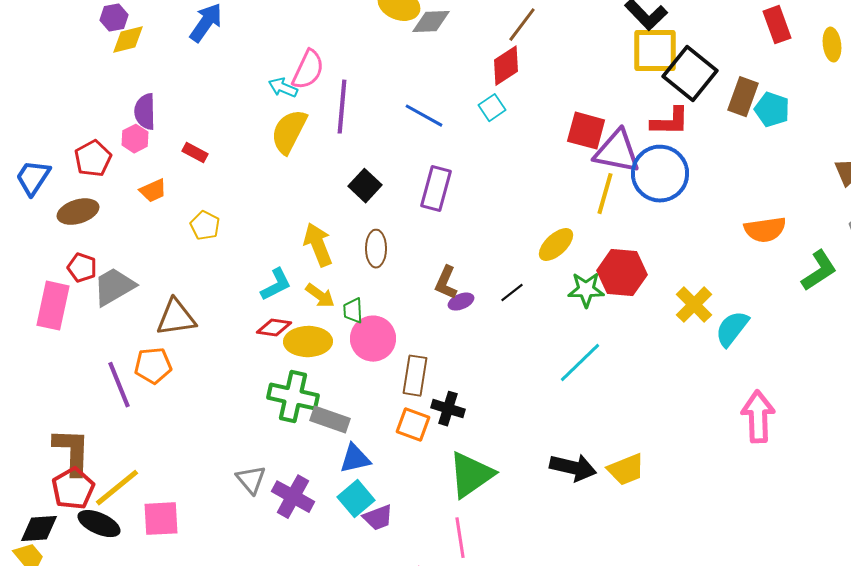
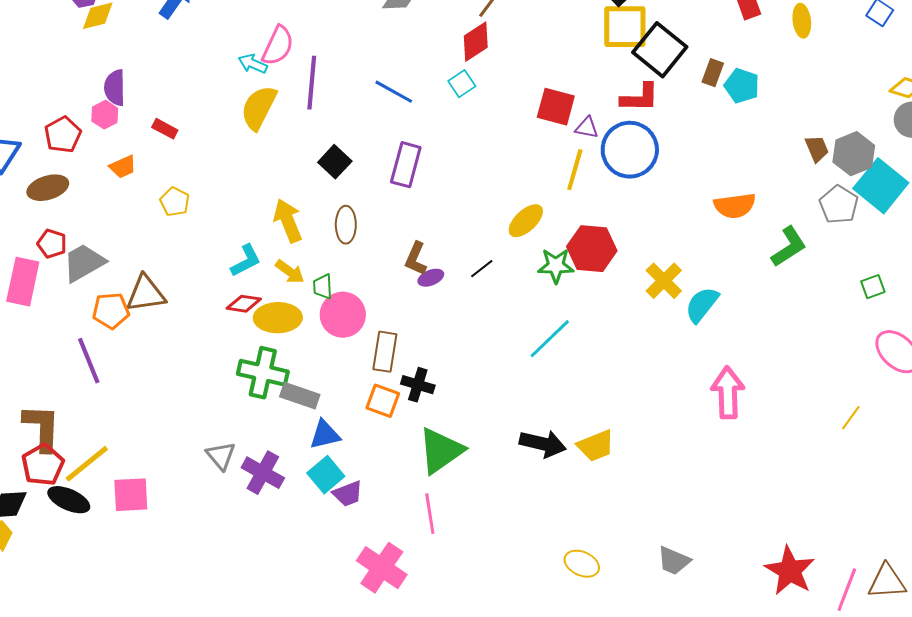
brown rectangle: (743, 97) -> (713, 73), size x0.7
purple triangle: (617, 152) -> (587, 128), size x0.5
orange pentagon: (153, 366) -> (111, 311), moved

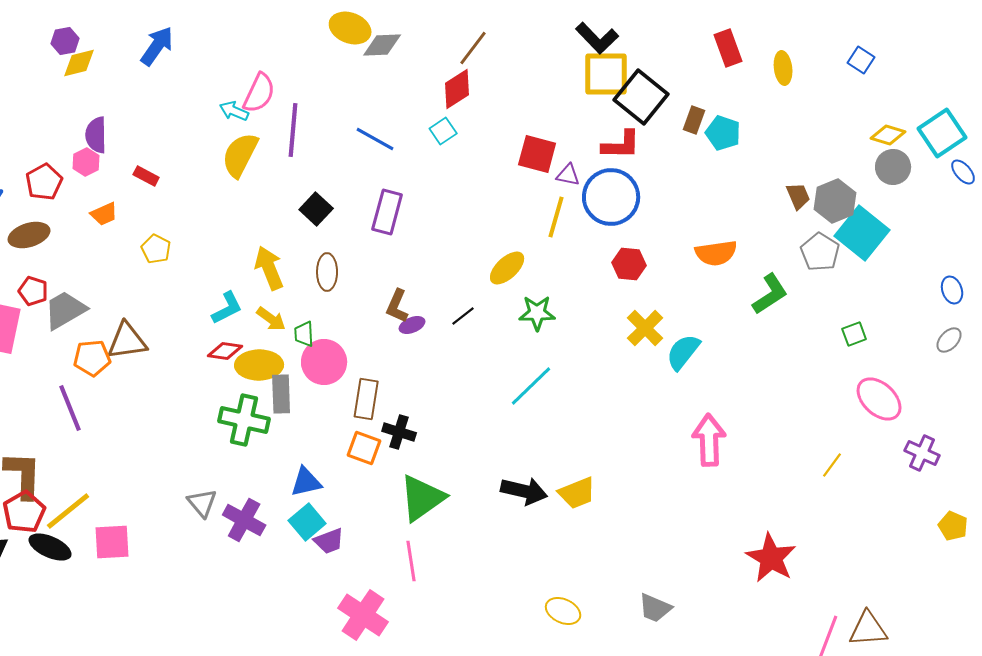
red hexagon: (592, 249) -> (629, 264), moved, size x0.7
gray rectangle: (300, 396) -> (281, 394), moved, turned 69
red star: (790, 571) -> (771, 558), moved

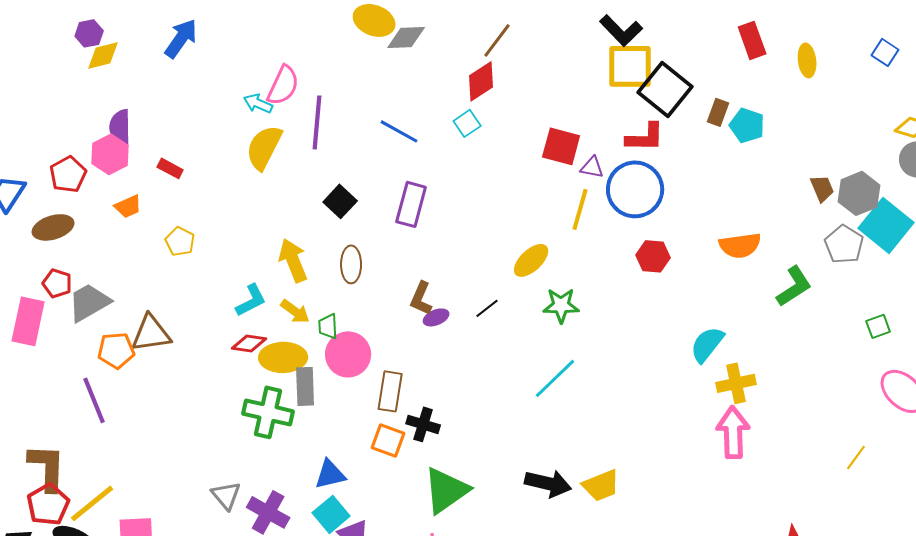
pink hexagon: (86, 162) -> (110, 154), size x1.4
yellow cross: (645, 328) -> (736, 383), moved, turned 33

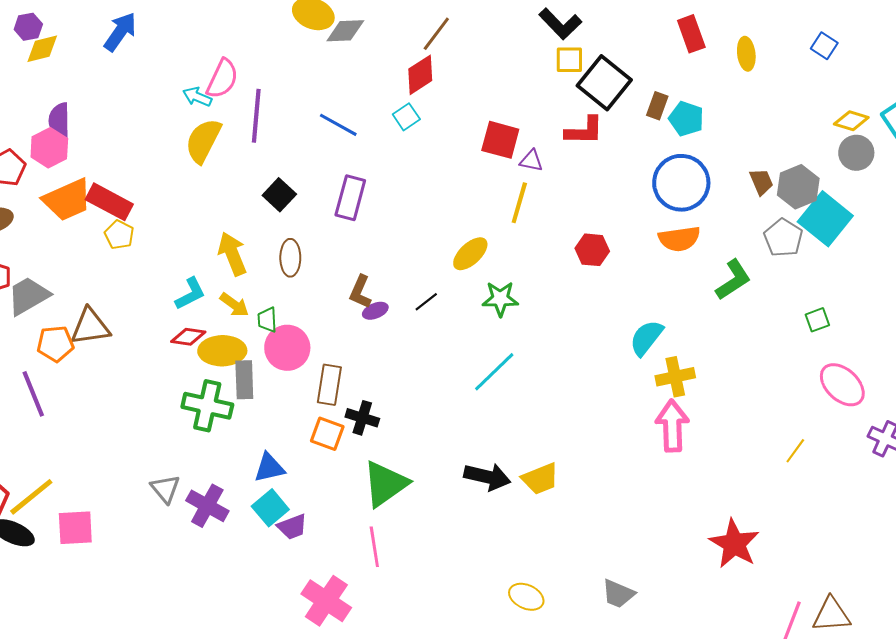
yellow square: (630, 66) -> (569, 60), size x0.6
red rectangle: (170, 168) -> (109, 202), moved, size x1.8
blue circle: (635, 189) -> (681, 183), moved
orange trapezoid: (128, 206) -> (67, 200), size x1.8

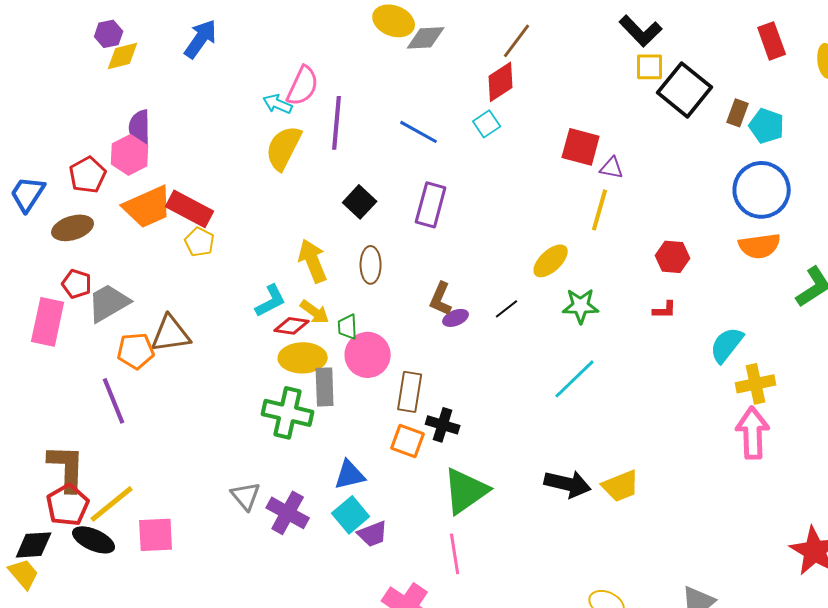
red L-shape: (584, 131) -> (665, 310), moved, size x0.6
red diamond: (188, 337) -> (292, 326), moved

